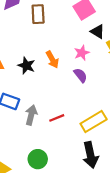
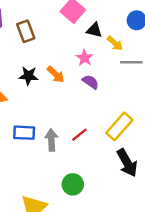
black star: (26, 66) -> (28, 76), moved

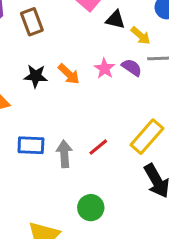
pink star: (85, 58) -> (104, 68), moved
purple semicircle: (91, 82) -> (132, 67), moved

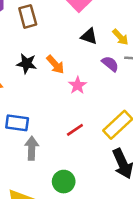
black triangle: (115, 20) -> (89, 36), moved
pink star: (104, 68) -> (78, 85), moved
gray arrow: (64, 154) -> (32, 148), moved

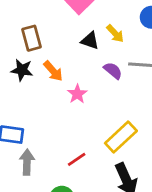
brown rectangle: (28, 16) -> (31, 38), moved
yellow arrow: (120, 37) -> (115, 33), moved
red line: (75, 130) -> (77, 159), moved

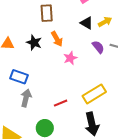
yellow arrow: (115, 33) -> (105, 22), turned -88
black star: (22, 70) -> (34, 43), moved

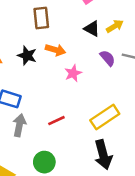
orange arrow: (57, 39) -> (55, 50), turned -42
red line: (61, 103) -> (56, 121), moved

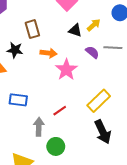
black star: (27, 56) -> (15, 50), moved
pink star: (73, 73) -> (66, 70), size x1.5
gray arrow: (19, 125) -> (39, 127), moved

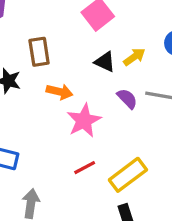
red line: (60, 111) -> (85, 168), moved

